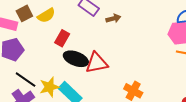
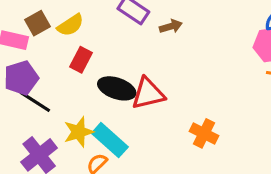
red rectangle: (62, 38) -> (81, 60), moved
black line: (26, 80) -> (35, 102), moved

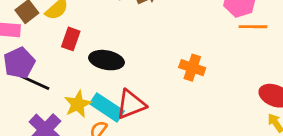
red triangle: (148, 94) -> (131, 104), moved
orange cross: (204, 133) -> (192, 68), moved

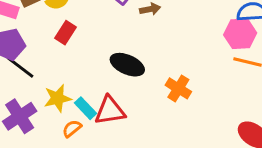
black ellipse: (107, 60) -> (127, 65), moved
cyan rectangle: (107, 107) -> (85, 108), size x0.7

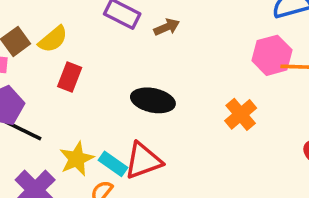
pink hexagon: (240, 34) -> (272, 55), moved
orange cross: (178, 88) -> (241, 114), moved, turned 30

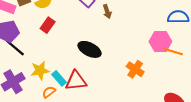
brown arrow: (167, 27) -> (107, 12), turned 80
orange cross: (241, 114) -> (135, 69), turned -30

